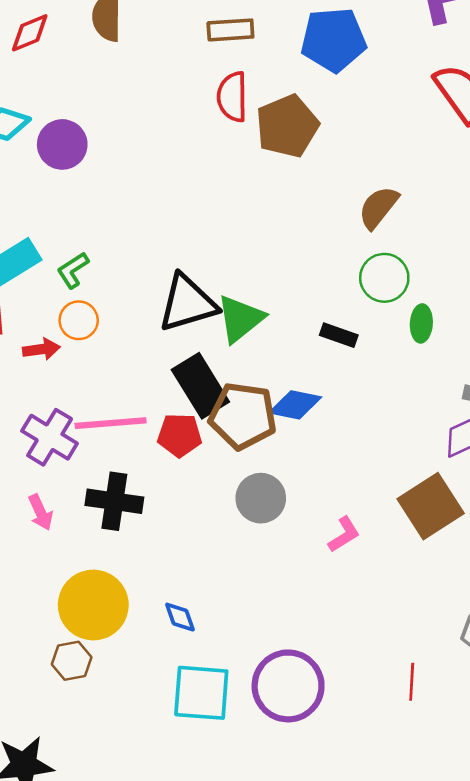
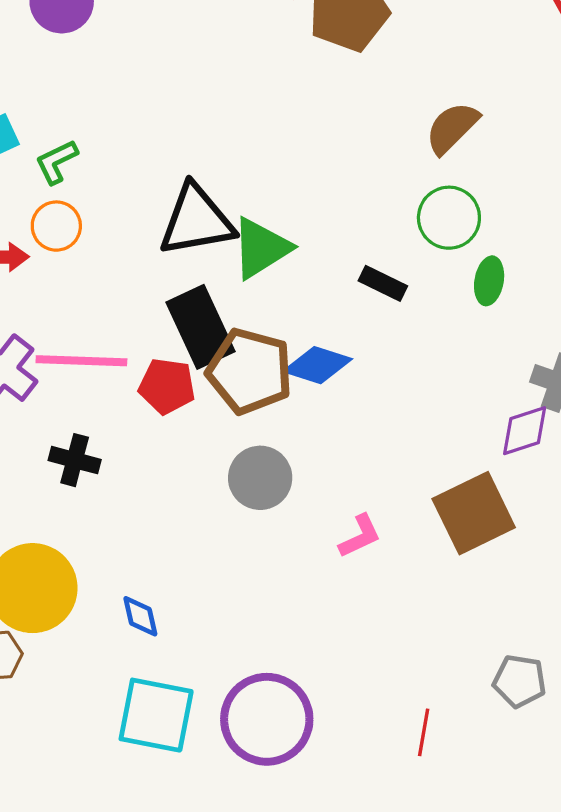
black cross: (114, 501) -> (75, 460), size x0.7

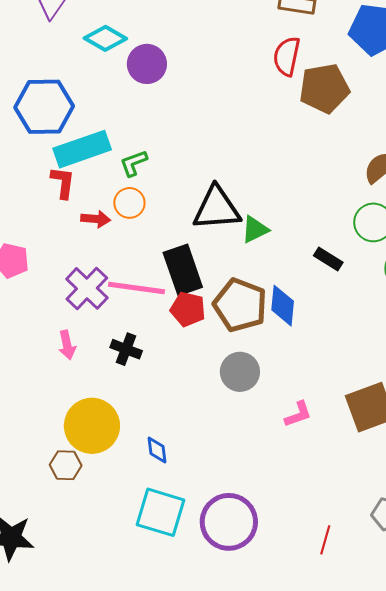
green triangle: (261, 248) -> (255, 229), size x0.7
black rectangle: (201, 327) -> (183, 270), moved
blue diamond: (317, 365) -> (283, 306), turned 72

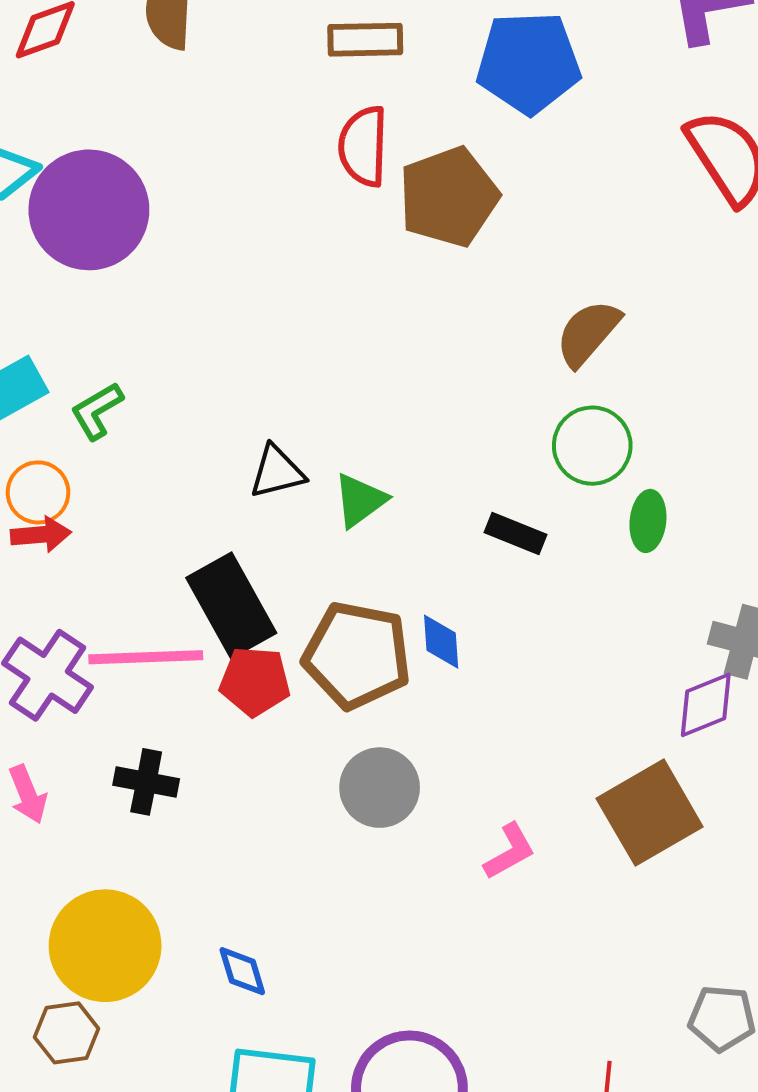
purple circle: (147, 64) -> (89, 210), size x1.5
orange circle: (129, 203) -> (38, 492), moved
black triangle: (217, 208) -> (277, 472), size x0.6
blue diamond: (283, 306) -> (441, 642), size x0.7

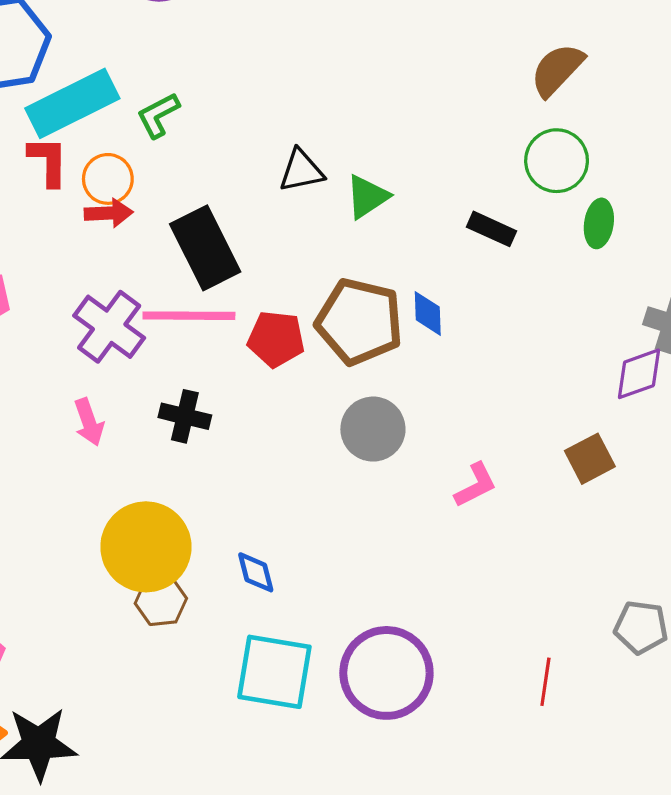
black rectangle: (231, 605) -> (205, 248), moved
brown square: (650, 813) -> (590, 459), size x0.6
brown hexagon: (67, 1033) -> (161, 601), moved

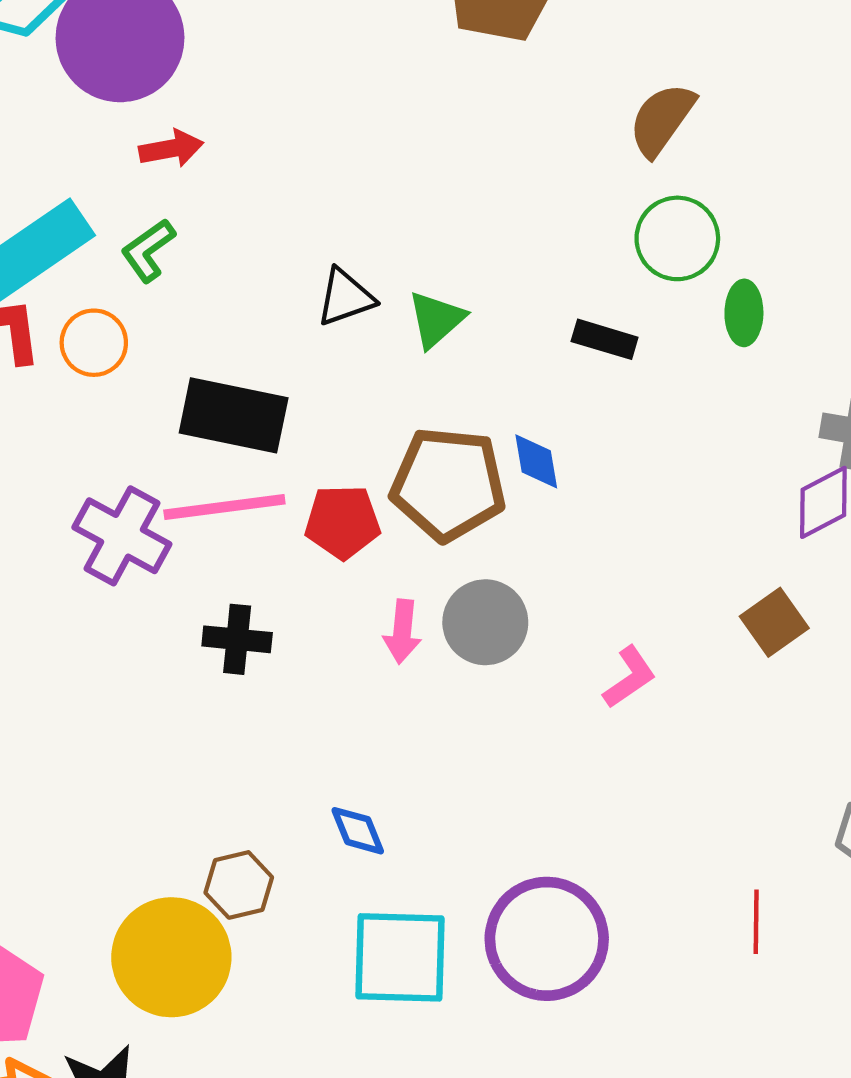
red arrow: (109, 213) -> (171, 149), moved
black rectangle: (205, 248) -> (234, 415), turned -44
pink arrow: (89, 422) -> (402, 632), moved, turned 33
yellow circle: (146, 547) -> (171, 957), moved

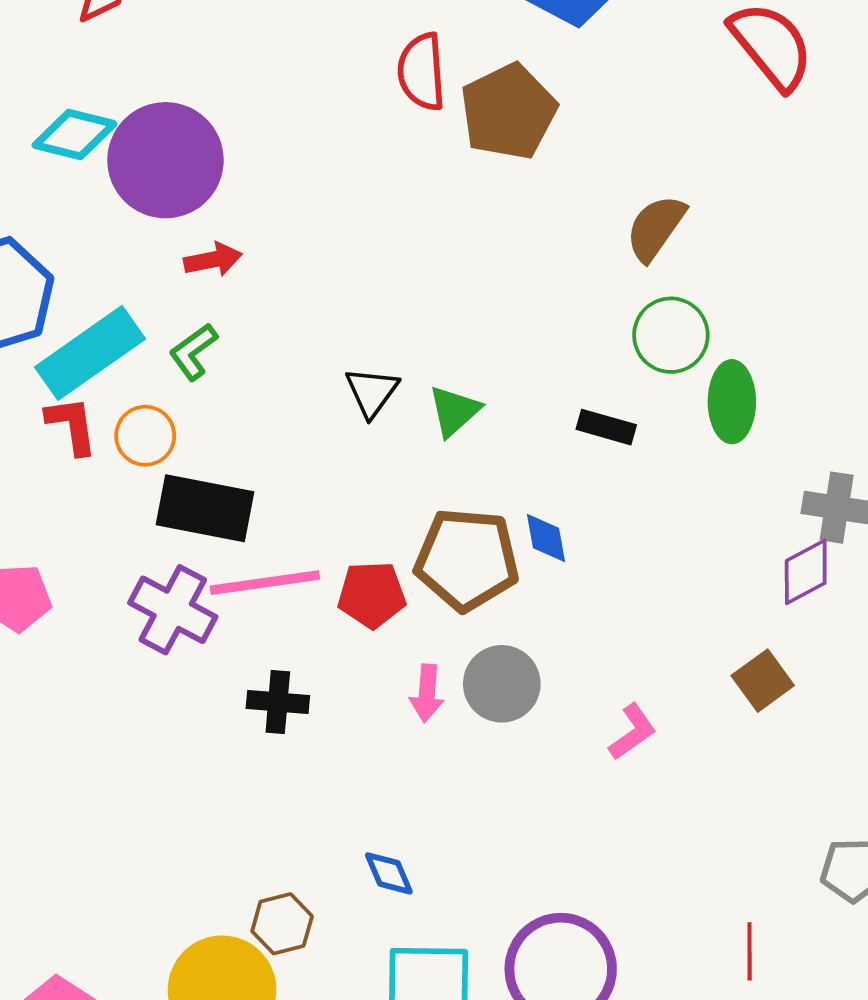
black triangle: (345, 297) -> (372, 392), turned -34
green ellipse: (744, 313) -> (732, 402), size x1.4
black rectangle: (234, 415) -> (205, 508), moved

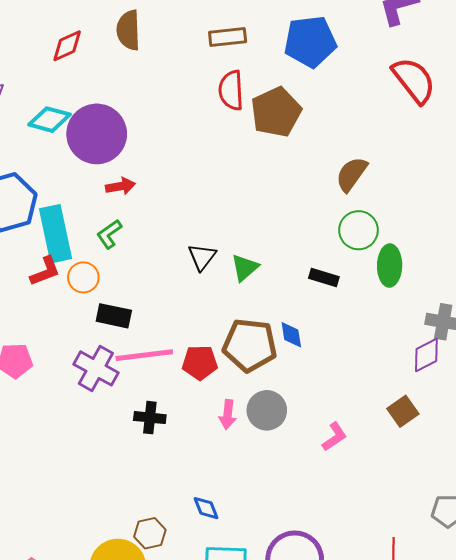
cyan rectangle: (90, 353) -> (55, 234), turned -68
red L-shape: (72, 425) -> (45, 271), turned 76
black rectangle: (205, 508) -> (114, 316), size x0.7

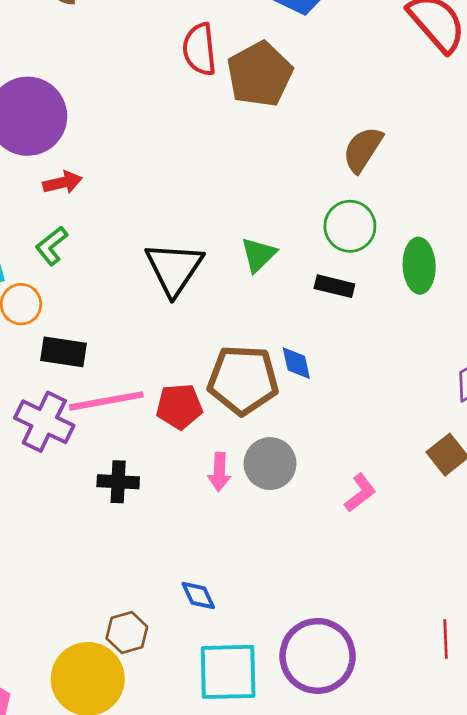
green circle: (358, 230) -> (350, 226), moved
black triangle: (202, 257) -> (174, 268), size x1.6
green triangle: (245, 268) -> (258, 255), moved

